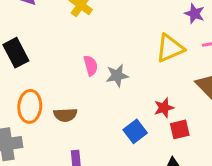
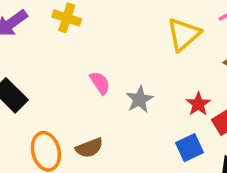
gray star: (117, 76) -> (140, 99), moved
blue square: (135, 131) -> (189, 148), moved, turned 30

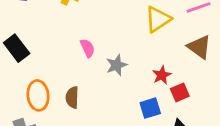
brown semicircle: (89, 148) -> (72, 97), turned 105

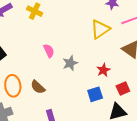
red square: (180, 92) -> (123, 89), moved
brown semicircle: (72, 97) -> (38, 87), turned -49

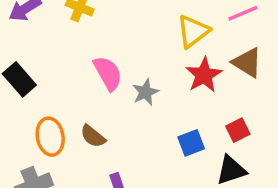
pink semicircle: (49, 51) -> (108, 73), size x1.5
red star: (103, 70) -> (204, 75), moved, size x1.5

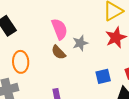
brown semicircle: (93, 136) -> (59, 52), moved

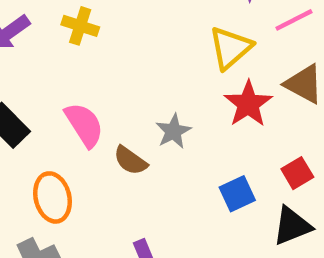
pink semicircle: (59, 29) -> (84, 125), moved

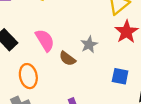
blue square: (237, 194) -> (120, 76), turned 35

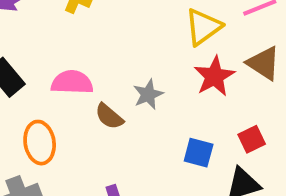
pink semicircle: (45, 40) -> (72, 82), turned -60

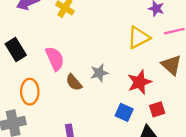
red star: (214, 76) -> (140, 82), moved
pink semicircle: (72, 82) -> (55, 59), turned 55

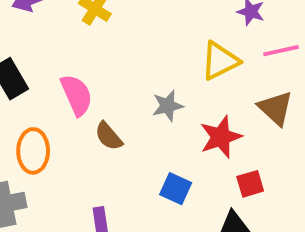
gray star: (99, 73) -> (168, 106), moved
blue square: (124, 112) -> (176, 189), moved

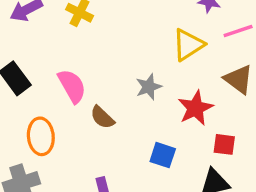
red square: (250, 184) -> (224, 144), turned 30

